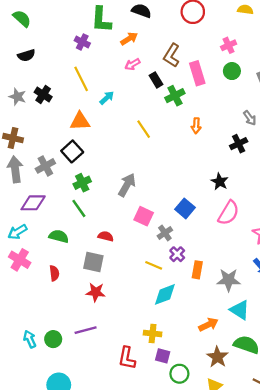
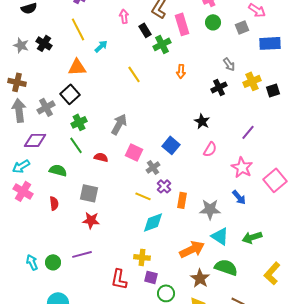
pink arrow: (132, 64) -> (124, 16), turned 112
pink semicircle: (229, 213) -> (210, 149), size x0.7
red semicircle: (106, 236) -> (101, 157), moved
orange arrow: (208, 325) -> (192, 249), size x1.4

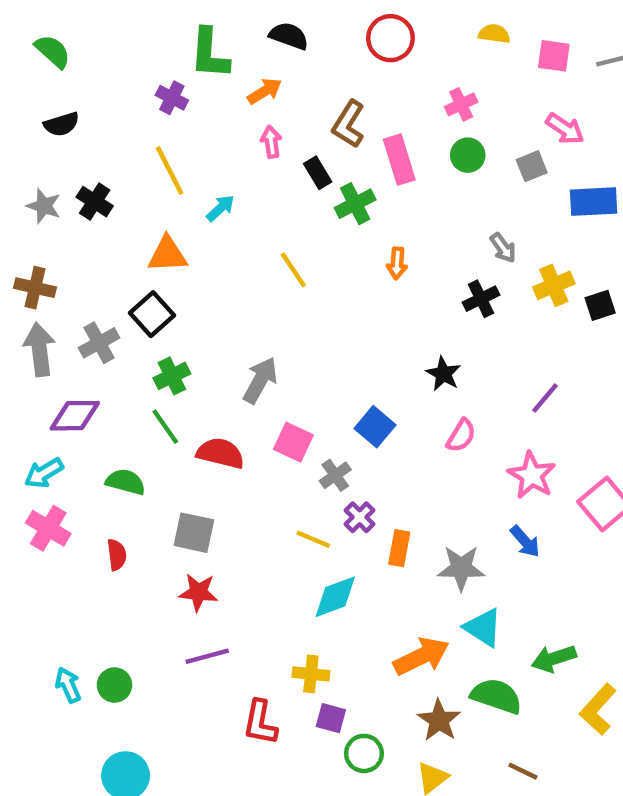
red semicircle: (101, 157) -> (220, 453), size x1.5
green arrow: (252, 237) -> (554, 659), moved
purple line: (82, 254) -> (207, 656), moved

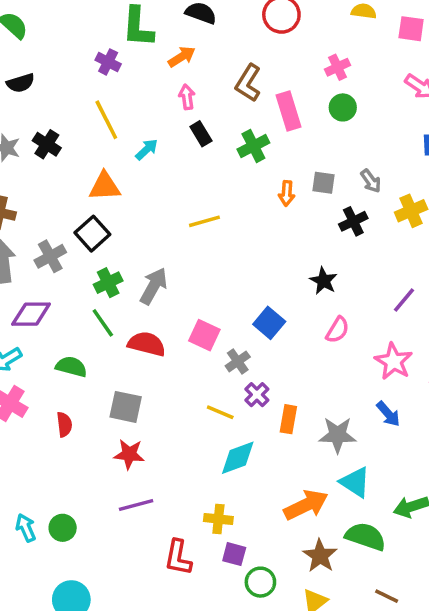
gray square: (532, 166) -> (323, 183), moved, turned 30
black rectangle: (318, 173) -> (201, 134), moved
yellow line: (293, 270) -> (204, 221), moved, turned -72
gray arrow: (260, 380) -> (154, 286), moved

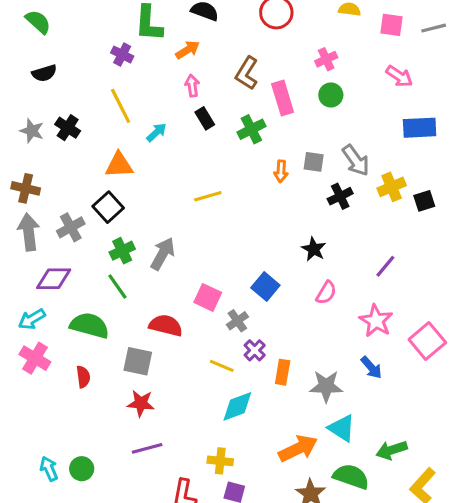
gray arrow: (371, 181) -> (356, 160), size x1.5
red semicircle: (147, 344) -> (166, 325), moved
green semicircle: (71, 367) -> (89, 325), size x1.4

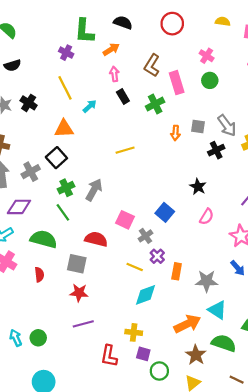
pink cross: (326, 59) -> (207, 56), turned -32

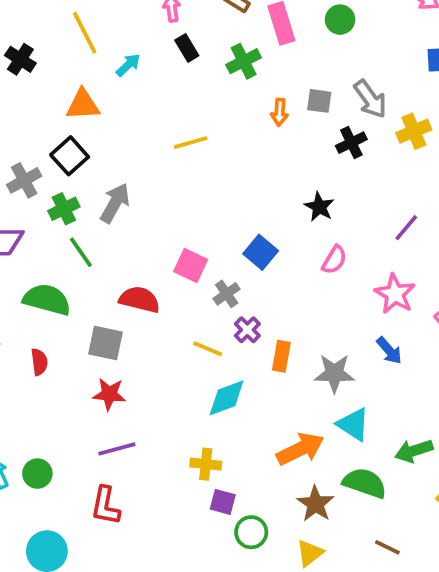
green cross: (66, 188) -> (64, 209), moved
gray arrow: (94, 190) -> (115, 203), moved
red L-shape: (109, 356) -> (105, 506), moved

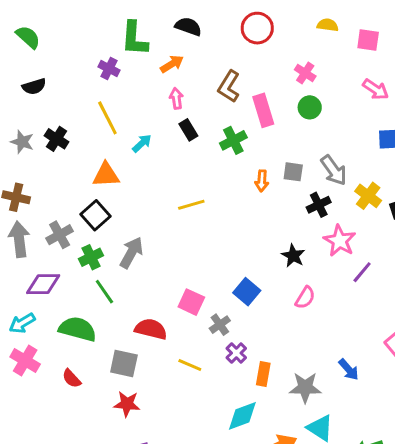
yellow cross: (414, 131) -> (368, 196), turned -30
pink star: (395, 294) -> (340, 241), moved
yellow line: (208, 349) -> (190, 365), moved
red semicircle: (39, 362) -> (72, 378), turned 144
cyan diamond: (227, 398) -> (242, 416), moved

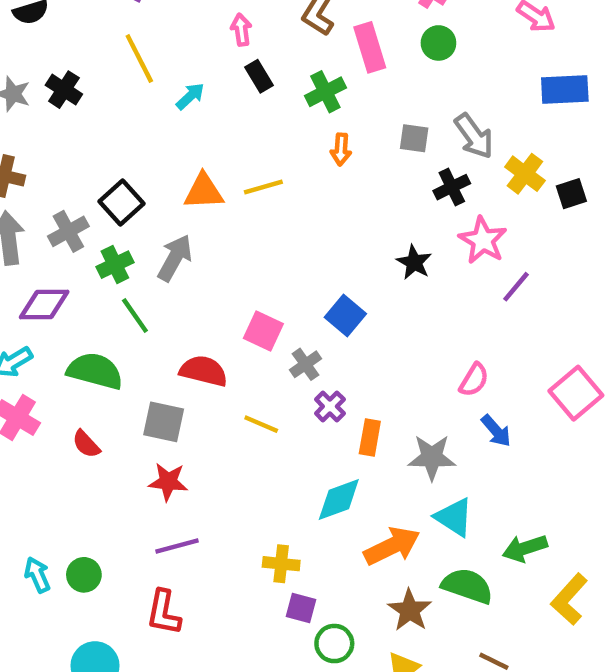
orange triangle: (106, 175) -> (204, 191), moved
orange arrow: (262, 181) -> (341, 149), moved
pink semicircle: (305, 298) -> (474, 380), moved

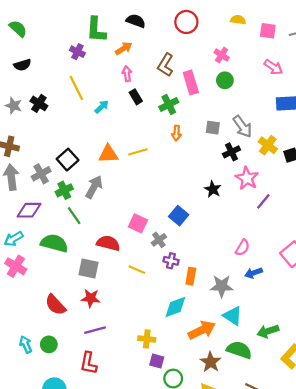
purple cross: (330, 406) -> (171, 261), turned -32
blue arrow: (496, 431) -> (254, 273), turned 112
red semicircle: (86, 444) -> (55, 305), moved, size x1.5

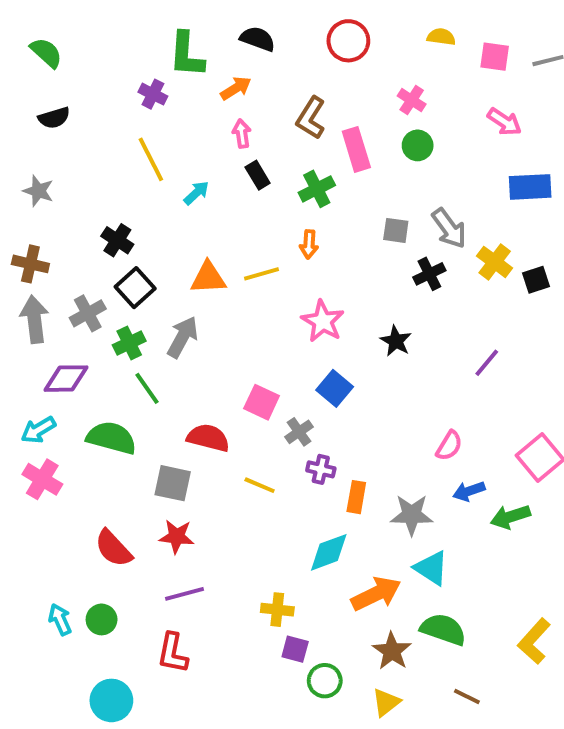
black cross: (39, 103) -> (117, 240), moved
orange arrow: (176, 133) -> (309, 244), moved
pink star: (247, 178) -> (323, 321), moved
green arrow: (268, 331) -> (510, 517), moved

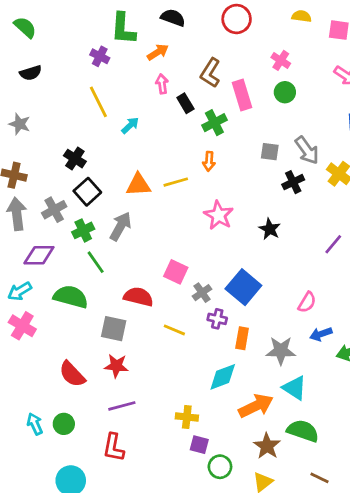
black rectangle: (258, 175) -> (185, 103), moved
blue square: (335, 388) -> (243, 287), moved, size x1.4

